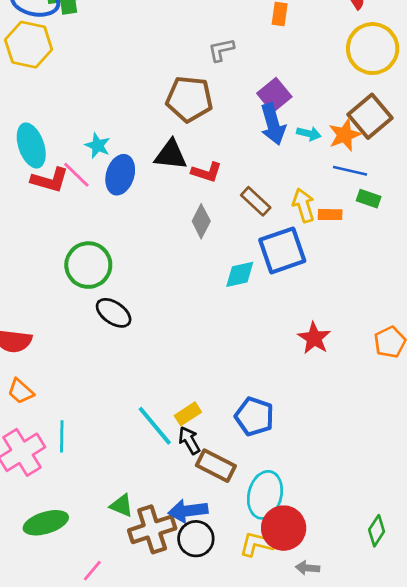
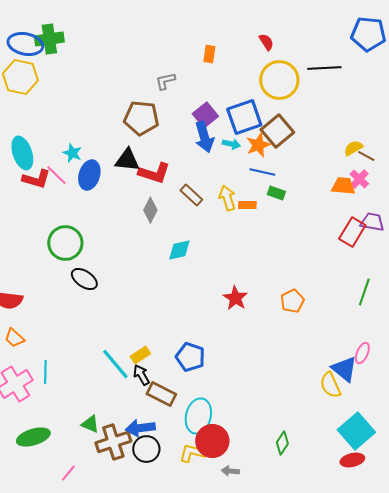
red L-shape: (207, 172) -> (154, 173), size x1.4
blue square: (282, 250) -> (244, 117), moved

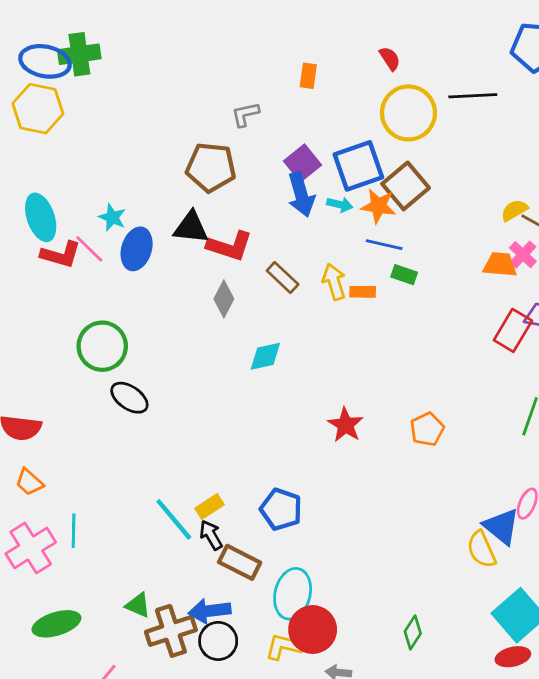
orange star: (258, 145) -> (378, 206), turned 30

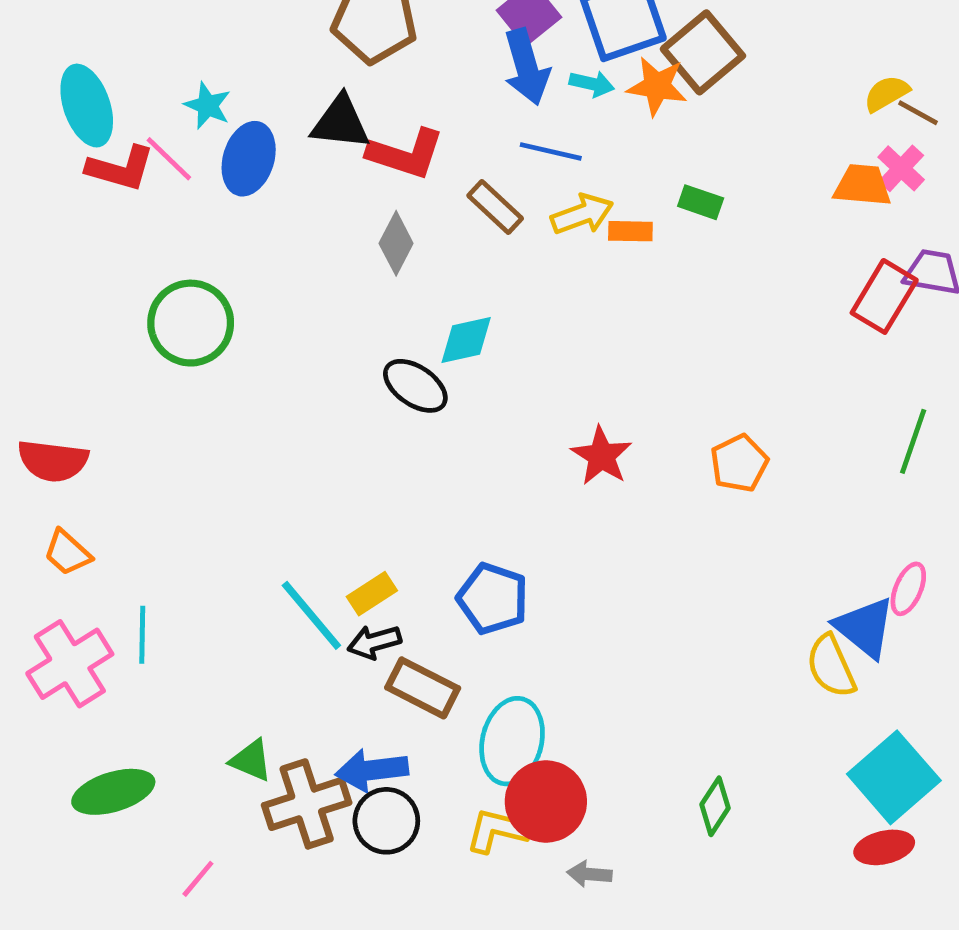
blue line: (384, 245) -> (551, 151), moved
yellow arrow: (334, 282) -> (582, 214), turned 87
black ellipse: (129, 398) -> (415, 386), moved
black arrow: (211, 535) -> (374, 642), turned -76

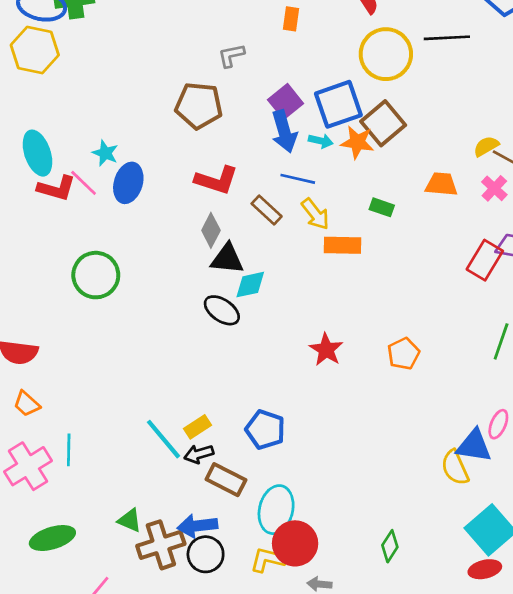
black triangle: (340, 122) -> (227, 259), moved
orange trapezoid: (862, 185) -> (441, 184), moved
yellow arrow: (582, 214) -> (315, 214), turned 72
orange rectangle: (630, 231) -> (342, 245), moved, size x1.5
blue triangle: (865, 628) -> (474, 446), turned -30

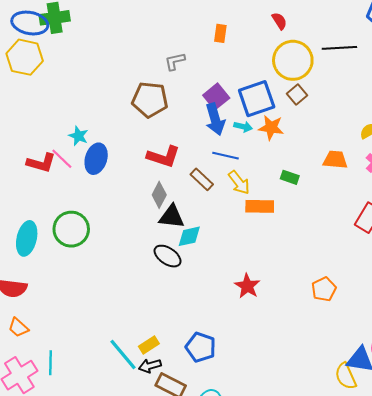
brown square: (383, 123) -> (297, 94), moved, size x0.6
cyan ellipse: (37, 153) -> (27, 238), moved, turned 32
orange pentagon: (403, 354) -> (324, 289), moved

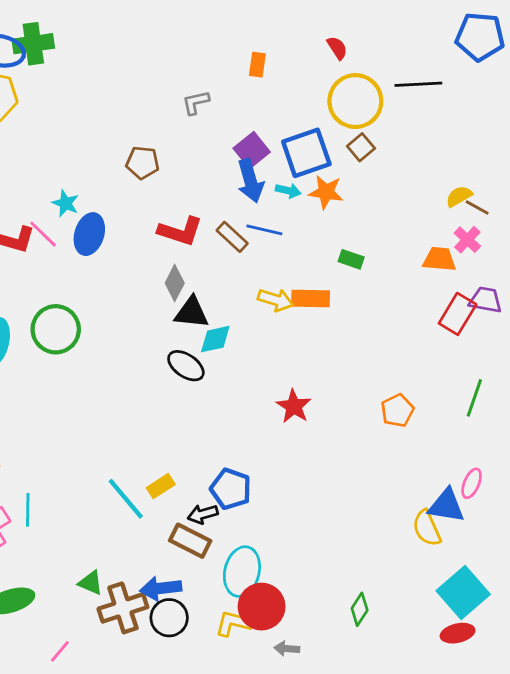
brown pentagon: (150, 100) -> (143, 163), moved, size x0.7
orange trapezoid: (335, 160) -> (439, 259), moved
brown rectangle: (202, 179) -> (232, 237), moved
yellow arrow: (239, 182) -> (276, 300), moved, turned -35
black arrow: (150, 366) -> (203, 514), moved

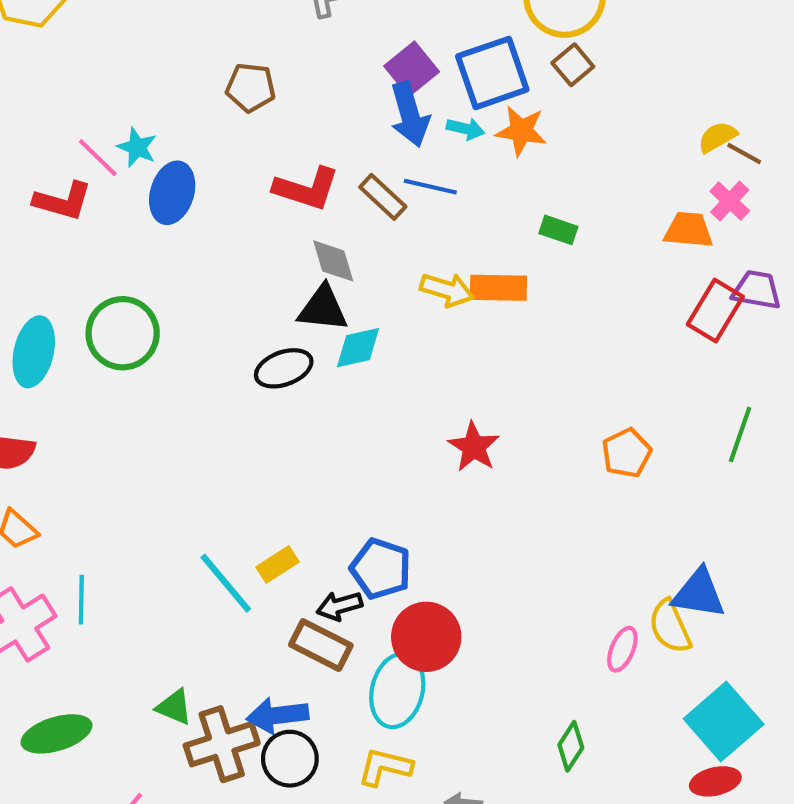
pink line: (43, 234) -> (98, 158), moved
gray diamond: (175, 283) -> (333, 261), moved, turned -44
black ellipse: (186, 366) -> (284, 368), moved, turned -54
pink ellipse: (472, 483) -> (622, 649), moved
red circle: (262, 607) -> (426, 637), moved

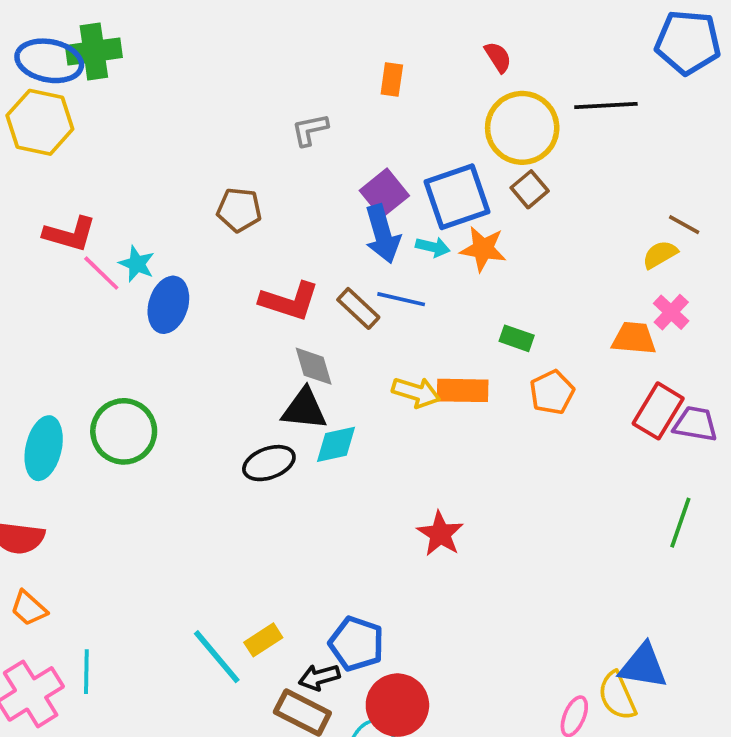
brown line: (744, 154) -> (684, 225), moved
red L-shape: (63, 201) -> (70, 234), moved
purple trapezoid: (757, 290) -> (695, 424), moved
orange pentagon: (627, 453) -> (552, 392), moved

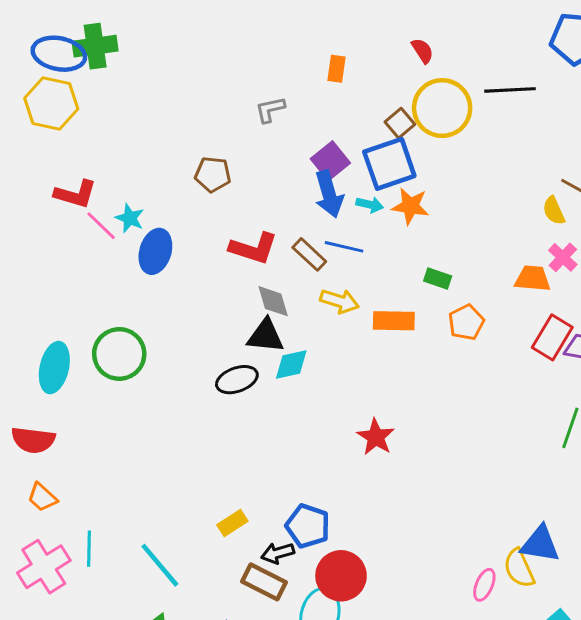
brown square: (530, 189) -> (400, 123), moved
yellow semicircle: (660, 254) -> (554, 211), turned -84
yellow arrow: (416, 392) -> (340, 301), moved
cyan line: (217, 657) -> (160, 565), moved

